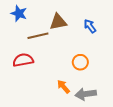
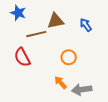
red semicircle: (23, 60) -> (22, 57), turned -108
orange circle: (80, 62) -> (69, 57), moved

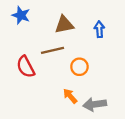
blue arrow: (86, 25) -> (99, 29), turned 32
brown line: (36, 34) -> (53, 50), moved

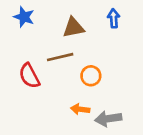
blue arrow: (99, 29) -> (114, 18), moved
orange arrow: (70, 96) -> (80, 109), turned -42

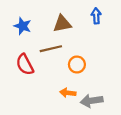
blue star: (24, 17) -> (23, 26), moved

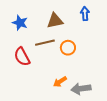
orange circle: (77, 65) -> (68, 48), moved
orange arrow: (68, 93) -> (60, 82), turned -40

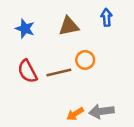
brown line: (45, 43) -> (59, 73), moved
orange arrow: (60, 82) -> (75, 114), moved

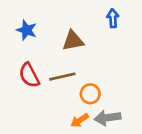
brown triangle: (69, 26) -> (73, 41), moved
orange circle: (85, 60) -> (90, 94), moved

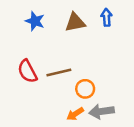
blue star: (27, 30) -> (35, 21), moved
brown triangle: (73, 41) -> (75, 22), moved

